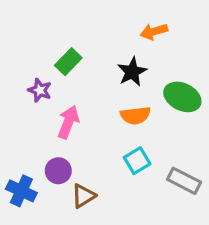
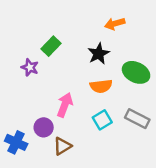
pink arrow: (68, 122) -> (65, 105), moved
gray rectangle: (184, 181) -> (137, 119), moved

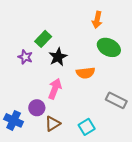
orange arrow: (115, 24) -> (97, 20), turned -63
black star: (99, 54) -> (58, 57), moved
green ellipse: (136, 72) -> (109, 47), moved
cyan square: (102, 120) -> (87, 127), moved

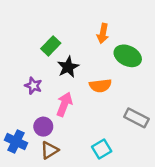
orange arrow: (97, 20) -> (103, 34), moved
purple star: (25, 57) -> (33, 86), moved
brown triangle: (53, 124) -> (50, 150), moved

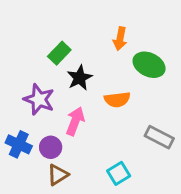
purple star: (33, 86) -> (39, 99), size x1.5
blue cross: (16, 141) -> (19, 144), moved

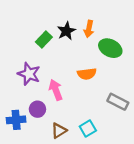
black star: (80, 78) -> (66, 31), moved
pink arrow: (75, 121) -> (56, 90), turned -42
blue cross: (19, 144) -> (16, 120), moved, turned -30
brown triangle: (58, 175) -> (59, 131), moved

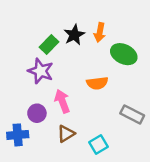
purple star: (29, 74) -> (41, 71), moved
purple circle: (37, 109) -> (37, 113), moved
brown triangle: (59, 131) -> (66, 134), moved

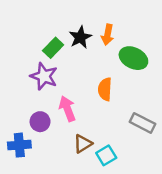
orange semicircle: (97, 83) -> (105, 89), turned 100
brown triangle: (66, 134) -> (83, 144), moved

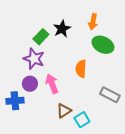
orange arrow: (108, 35) -> (93, 22), moved
purple circle: (40, 122) -> (30, 84), moved
blue cross: (19, 145) -> (15, 101), moved

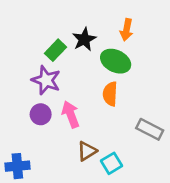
green ellipse: (103, 45) -> (116, 61), moved
blue cross: (15, 101) -> (17, 166), moved

